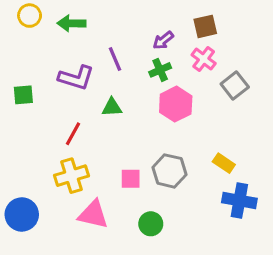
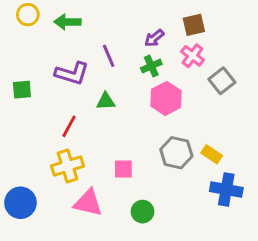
gray hexagon: (169, 171) -> (176, 153), moved

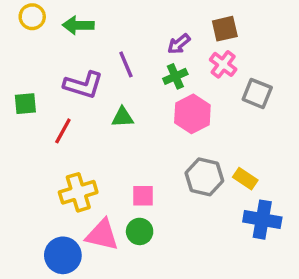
gray square: (222, 81) -> (257, 93), turned -30
red line: (69, 126) -> (63, 131), moved
blue circle: (20, 203) -> (63, 255), moved
green circle: (142, 212) -> (140, 231), moved

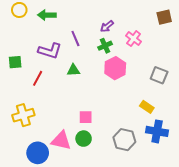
brown square: (225, 29) -> (164, 17), moved
gray square: (257, 93) -> (159, 75), moved
gray hexagon: (204, 177) -> (124, 140), moved
yellow cross: (78, 192) -> (23, 115), moved

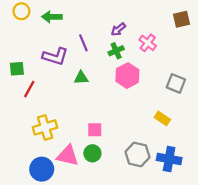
red line: (38, 78) -> (29, 89), moved
yellow cross: (23, 115) -> (45, 127), moved
blue cross: (157, 131) -> (169, 159), moved

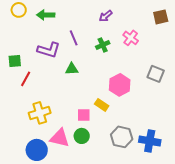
purple arrow: (118, 29) -> (106, 16), moved
pink hexagon: (127, 76) -> (120, 85), moved
yellow rectangle: (162, 118) -> (102, 105), moved

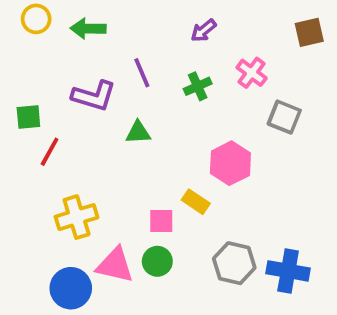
gray square: (156, 74) -> (284, 117), moved

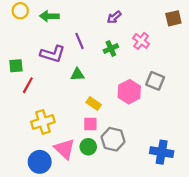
gray square: (284, 117) -> (155, 81), moved
yellow rectangle: (196, 202) -> (94, 104), moved
gray hexagon: (234, 263) -> (113, 139), moved
pink triangle: (115, 265) -> (64, 149), turned 30

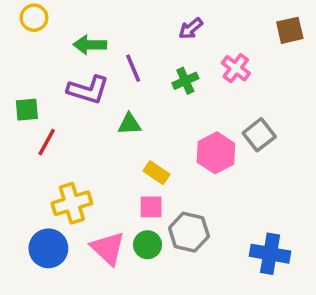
green arrow: (49, 16) -> (90, 45), moved
gray square: (155, 81) -> (259, 135), turned 30
blue circle: (40, 162) -> (48, 248), moved

